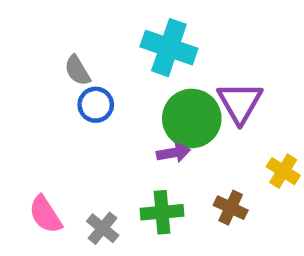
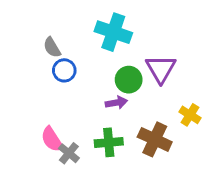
green circle: (192, 118) -> (129, 80), size x0.7
brown cross: (231, 208) -> (155, 139), size x1.5
pink semicircle: (45, 215) -> (52, 139), moved

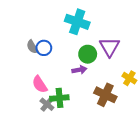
gray semicircle: (52, 47) -> (32, 47), moved
pink semicircle: (52, 139) -> (40, 84), moved
green cross: (109, 142) -> (59, 98), moved

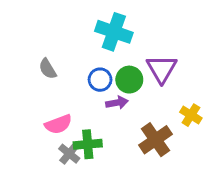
blue circle: (44, 48) -> (100, 80), moved
pink semicircle: (40, 84) -> (58, 124), turned -78
brown cross: (105, 95) -> (156, 140), turned 30

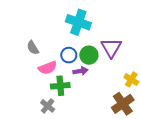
pink semicircle: (58, 124) -> (48, 68), moved
brown cross: (156, 140) -> (123, 104), moved
green cross: (88, 144) -> (60, 86), moved

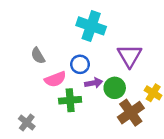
green circle: (89, 55) -> (115, 88), moved
brown cross: (123, 104) -> (131, 113), moved
gray cross: (48, 106) -> (27, 123), moved

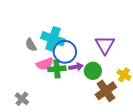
cyan cross: (91, 26) -> (53, 39), moved
blue circle: (80, 64) -> (65, 52), size x1.5
green cross: (70, 100) -> (57, 69), moved

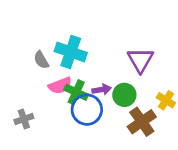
blue circle: (65, 52) -> (87, 110), moved
green cross: (57, 69) -> (76, 92), turned 30
gray cross: (22, 99) -> (24, 119), moved, turned 32

